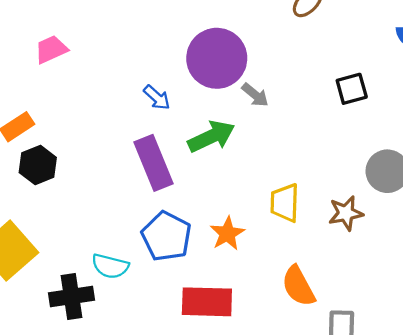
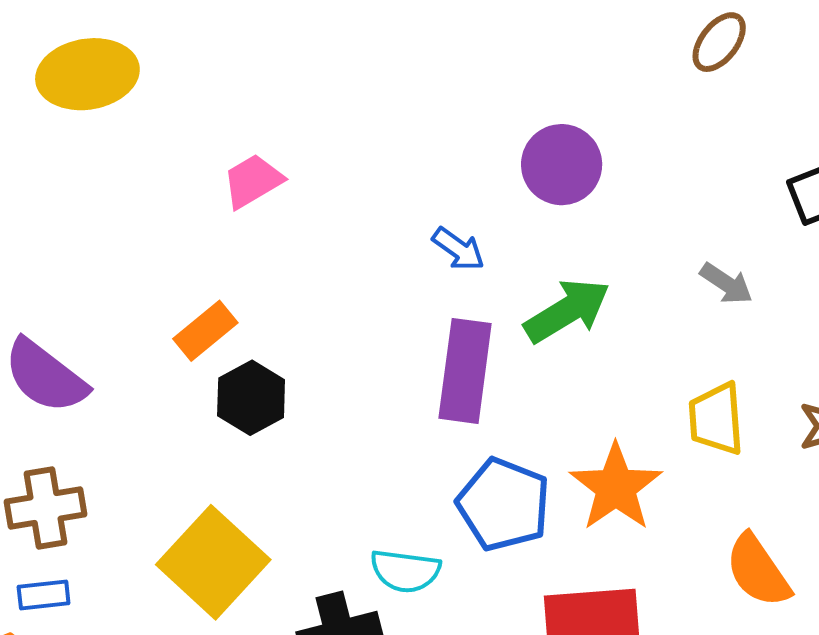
purple circle: (217, 58) -> (562, 165), size x0.7
gray arrow: (255, 95) -> (726, 284), moved
purple rectangle: (153, 163) -> (465, 371), turned 36
orange star: (227, 234) -> (616, 487), size x1.4

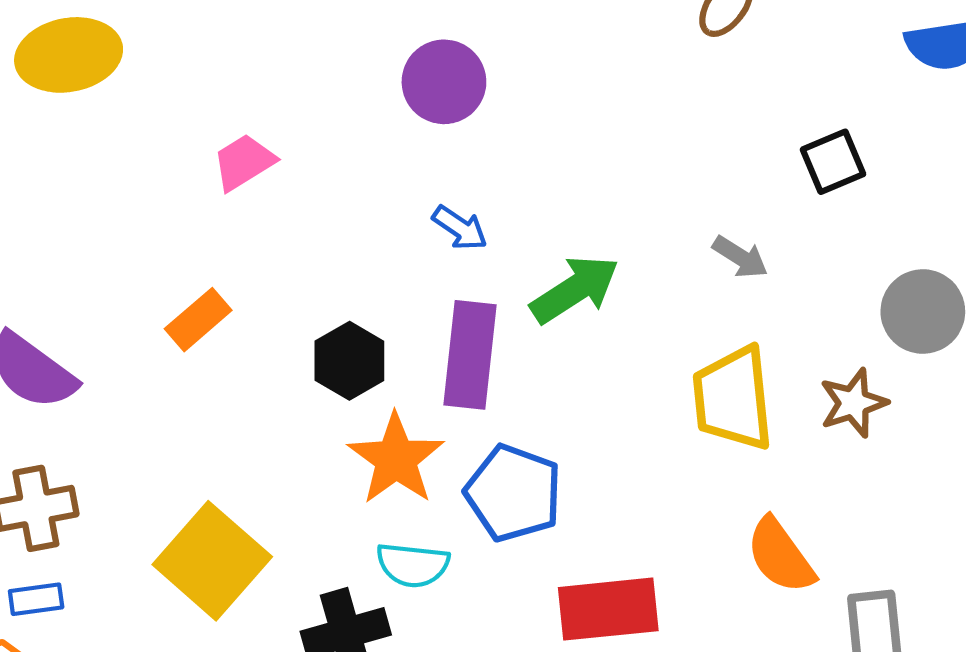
purple circle: (562, 165) -> (444, 82), moved
black hexagon: (251, 398) -> (349, 361), moved
yellow trapezoid: (716, 419) -> (733, 398), size x1.4
orange star: (616, 487) -> (396, 459), moved

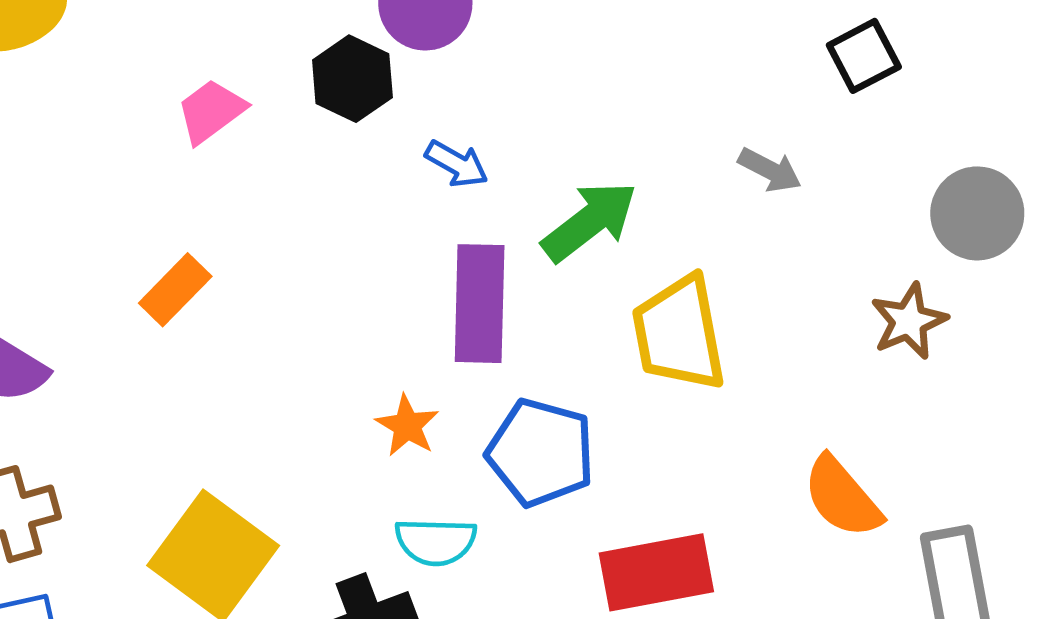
black hexagon: (349, 361) -> (352, 79), moved
yellow trapezoid: (733, 398) -> (679, 333), moved
orange star: (396, 459) -> (407, 426), size x0.6

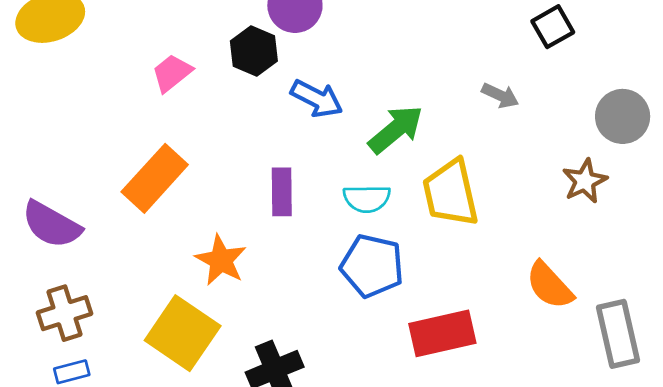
blue arrow: (457, 164) -> (317, 99), size x1.4
orange rectangle: (175, 290) -> (155, 178), size x1.6
purple rectangle: (480, 304) -> (282, 192), moved, size x0.7
orange star: (407, 426) -> (221, 260), moved, size x1.4
cyan semicircle: (436, 542) -> (367, 199), moved

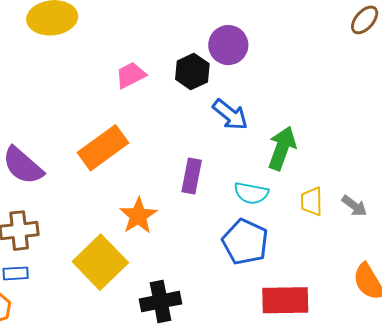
gray arrow: (500, 95) -> (354, 206), moved
green arrow: (396, 129) -> (282, 148), turned -42
yellow trapezoid: (451, 193) -> (312, 201), size x0.6

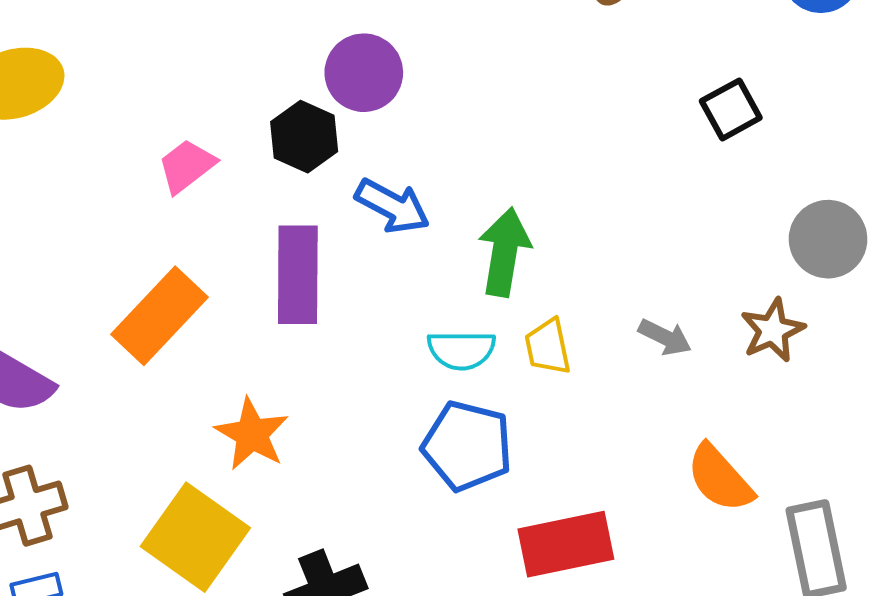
purple rectangle: (192, 176) -> (298, 275), moved, size x1.4
yellow trapezoid: (312, 201) -> (548, 347), moved

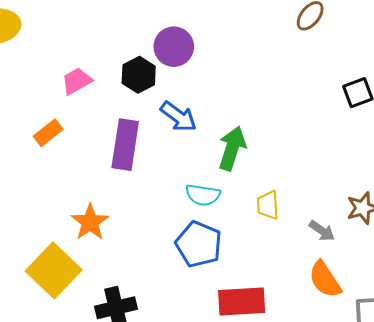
orange rectangle: (159, 316) -> (48, 133), moved, size x0.6
gray arrow: (665, 337) -> (322, 231), moved
yellow trapezoid: (548, 347) -> (268, 205), moved

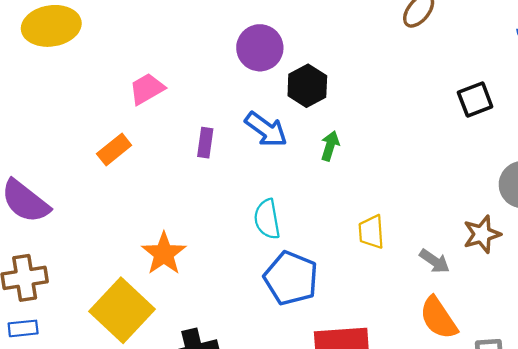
black hexagon: (139, 75) -> (307, 86), moved
purple rectangle: (125, 145) -> (205, 143), moved, size x0.5
green arrow: (232, 148) -> (330, 146), moved, size x0.6
cyan semicircle: (203, 195) -> (267, 219), moved, turned 72

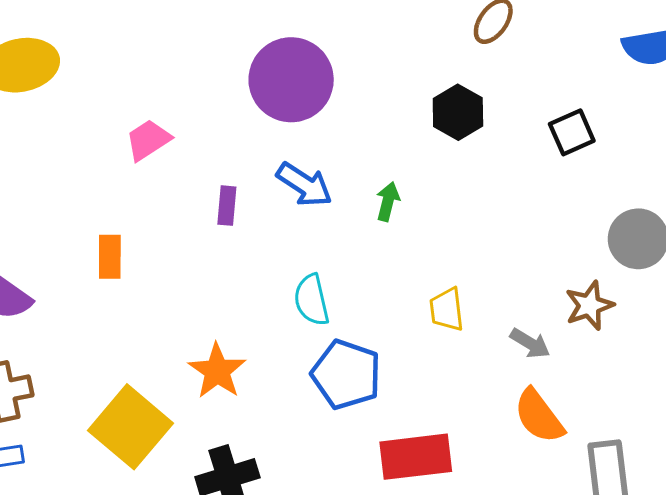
purple circle: (260, 48) -> (291, 80), size x1.4
black hexagon: (307, 86) -> (458, 112), moved
orange rectangle: (114, 150) -> (110, 257), moved, turned -48
orange star: (164, 254) -> (217, 371), moved

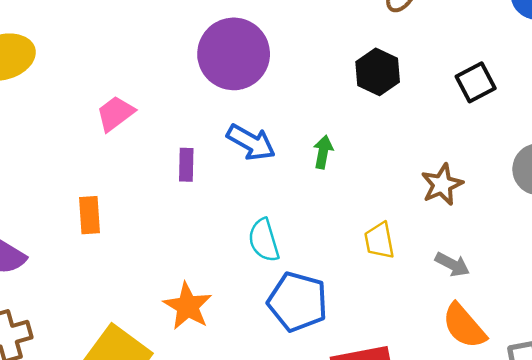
brown star: (589, 305) -> (442, 185), moved

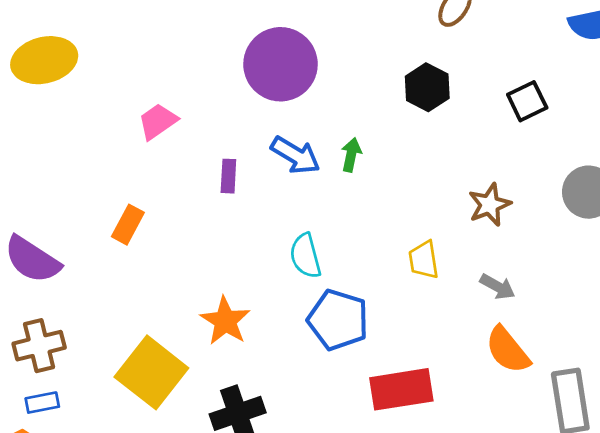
green arrow: (323, 152) -> (351, 155), moved
orange rectangle: (90, 215) -> (128, 225), turned 30

